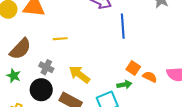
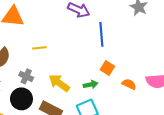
orange square: (133, 68) -> (107, 68), moved
green arrow: (124, 85) -> (91, 85), moved

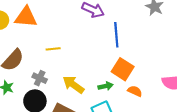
orange square: (107, 68) -> (123, 69), size x1.5
orange semicircle: (129, 84) -> (135, 91), moved

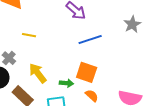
blue line: (116, 35) -> (90, 39), turned 60
orange square: (123, 69) -> (87, 72), turned -30

